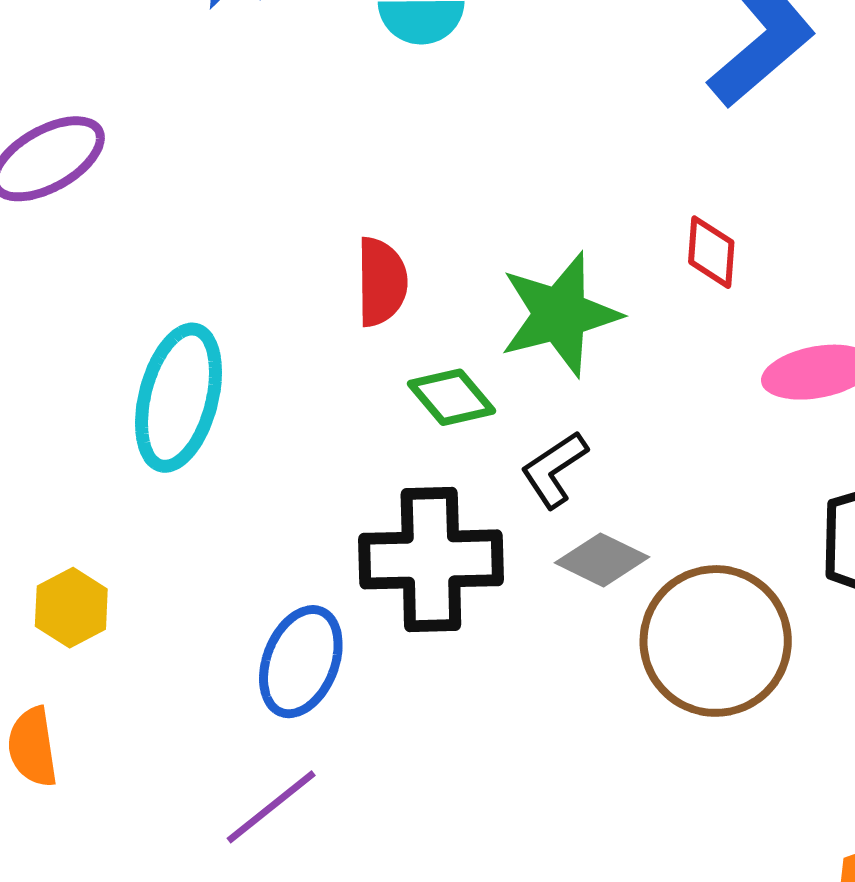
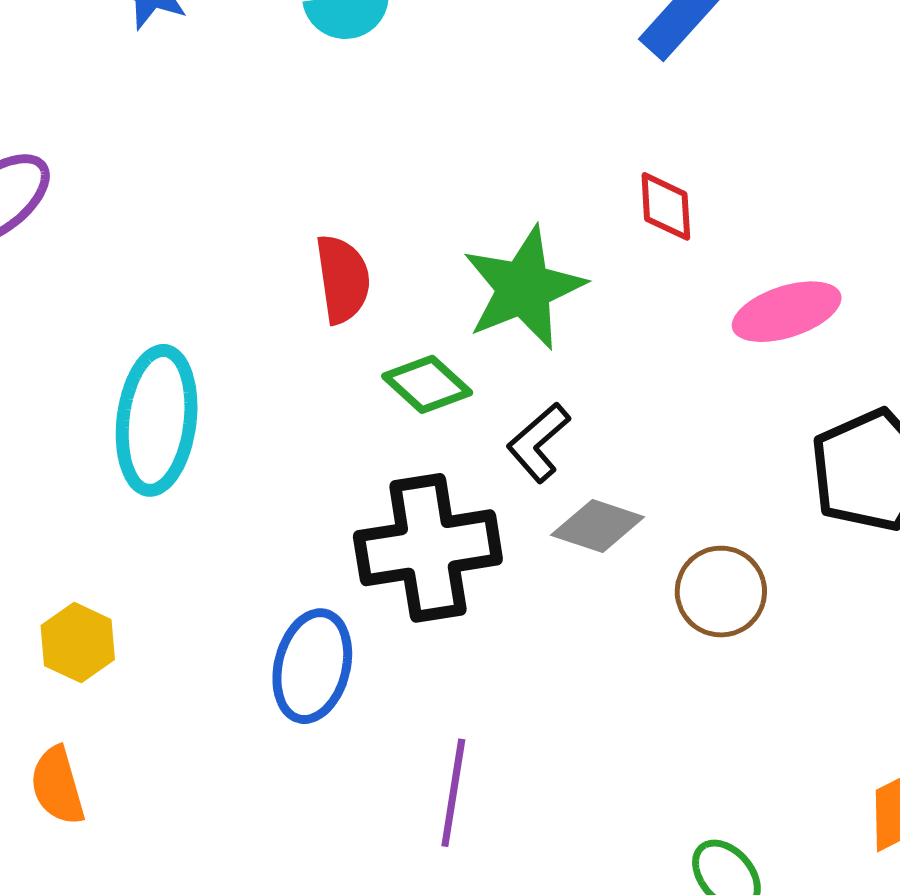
brown circle: (716, 641) -> (721, 592), size x0.6
purple line: (271, 807) -> (453, 793), moved, turned -35

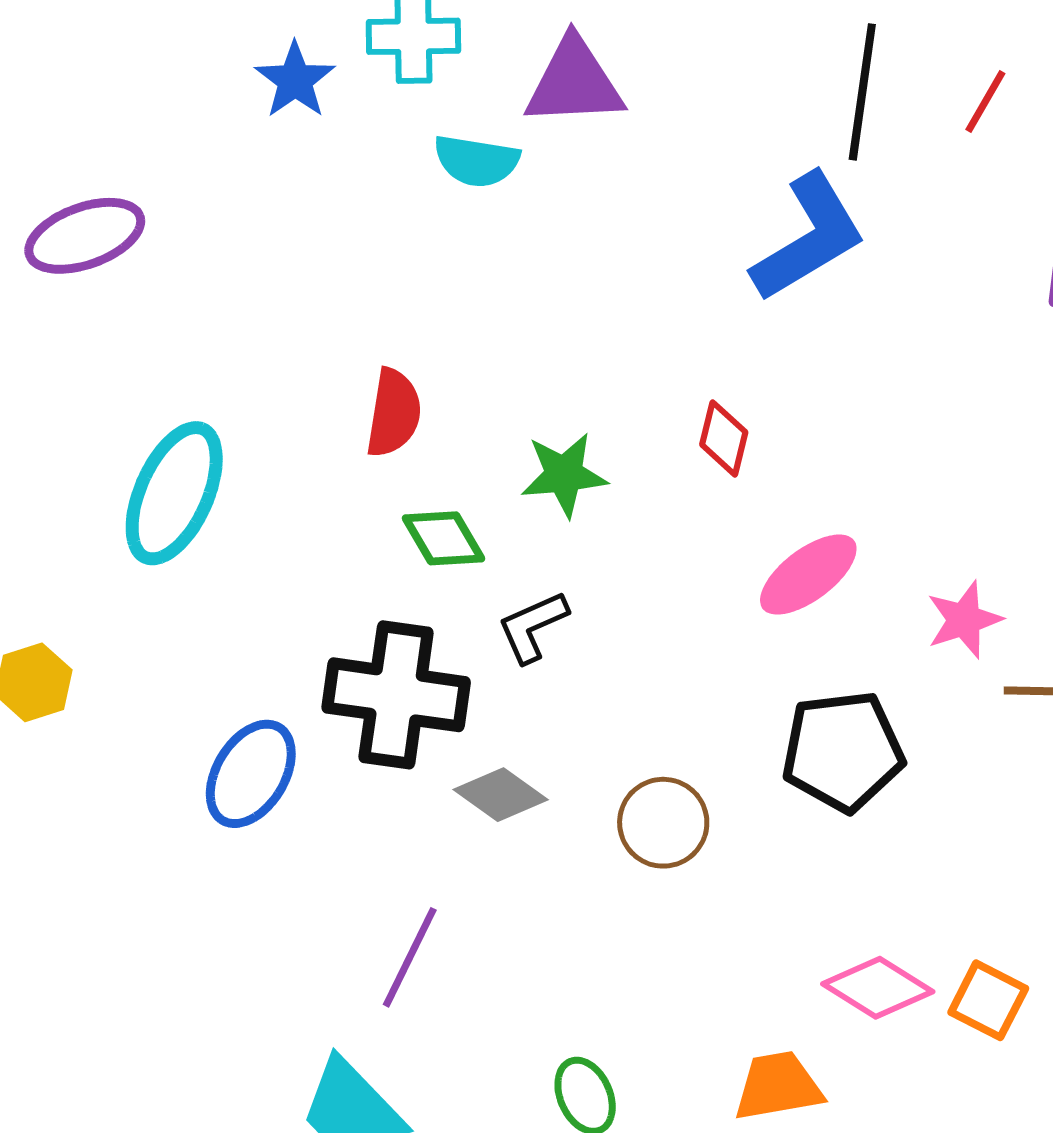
green star: (524, 288) -> (564, 475), size x0.7
pink ellipse: (787, 312) -> (808, 575), turned -36
gray diamond: (598, 526) -> (501, 795), moved
purple line: (453, 793) -> (410, 957), moved

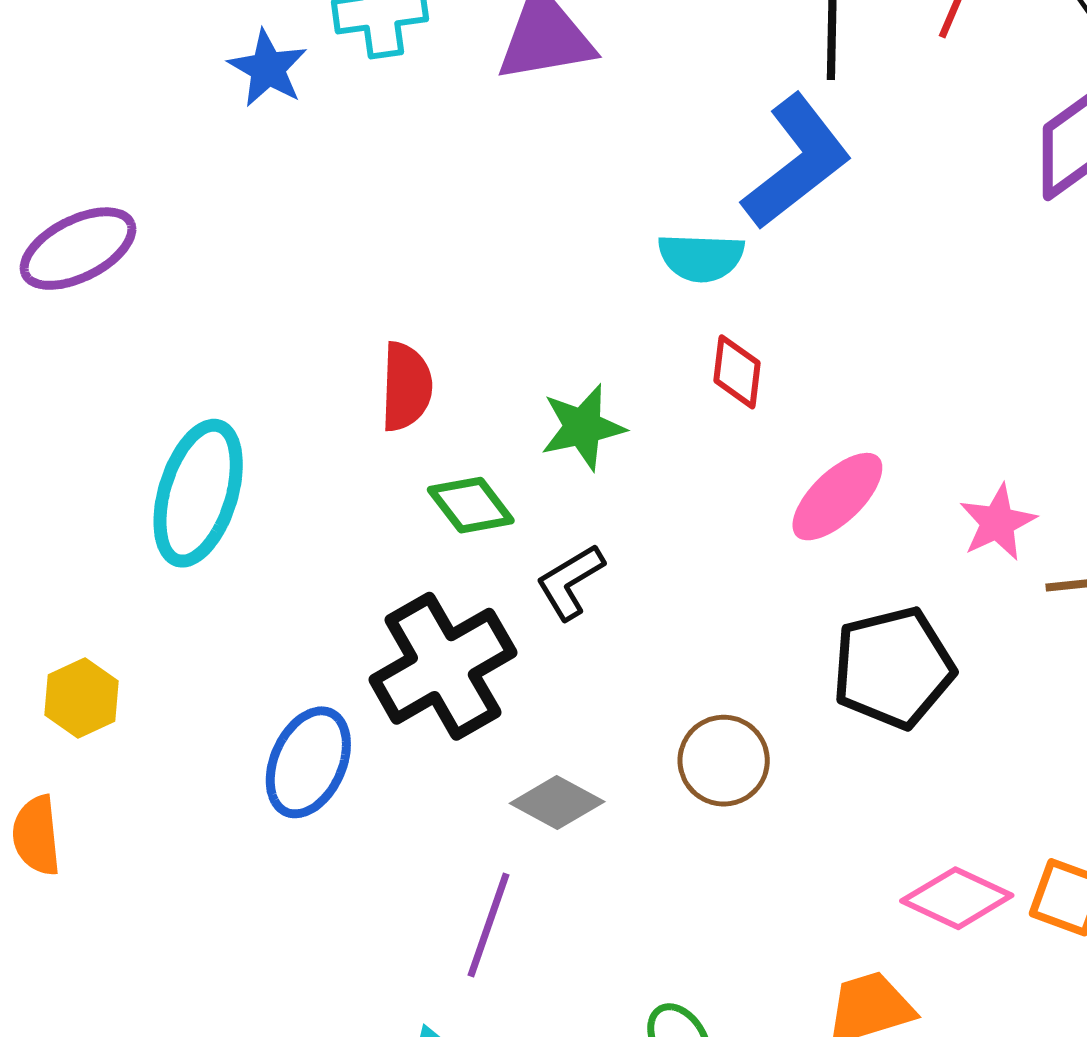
cyan semicircle: (477, 161) -> (701, 257), moved
black cross: (396, 695) -> (443, 666), turned -31
gray diamond: (501, 795) -> (557, 802), moved

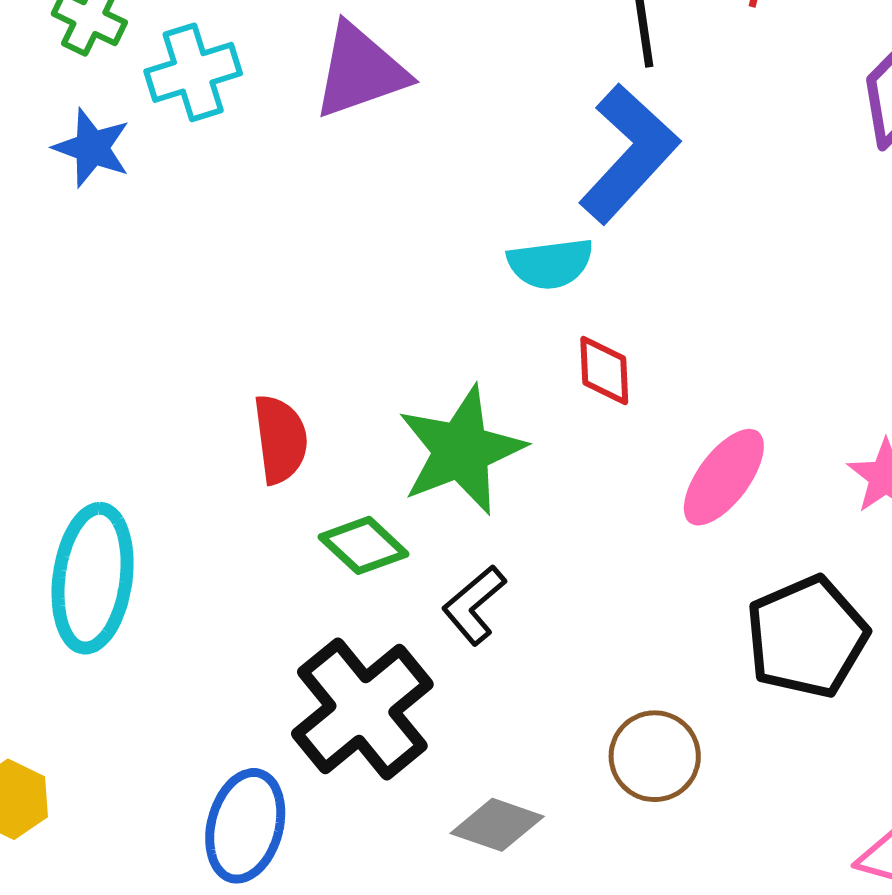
green star: (583, 427) -> (461, 450), size x1.5

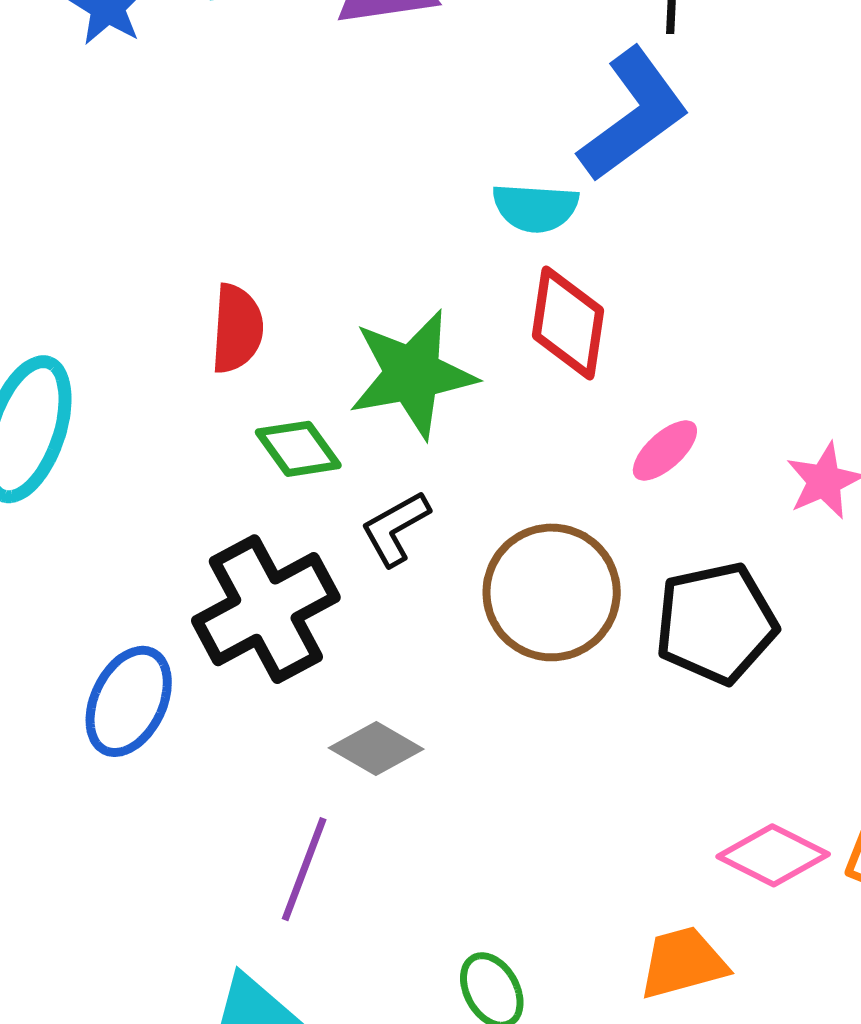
red diamond: (604, 370) -> (568, 323), size x1.5
pink ellipse: (724, 477) -> (665, 451), size x0.7
brown circle: (655, 756) -> (552, 592), moved, size x1.5

